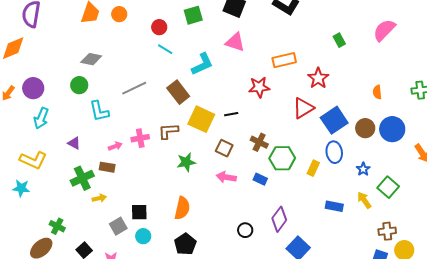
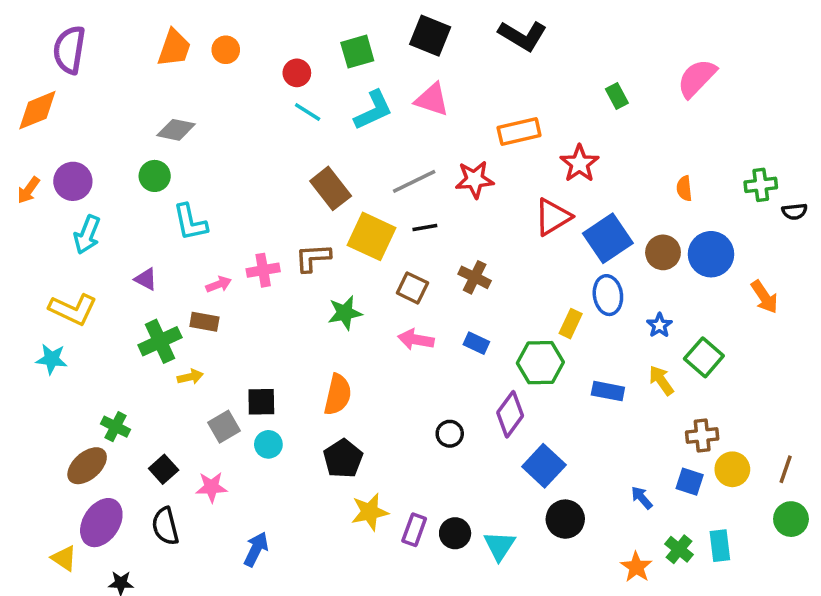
cyan L-shape: (202, 64) -> (373, 110), moved
gray line: (134, 88) -> (414, 181), moved
green hexagon: (282, 158) -> (540, 363), moved

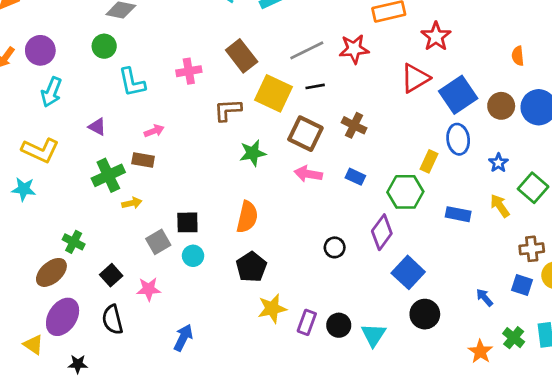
pink cross: (263, 270) -> (189, 71), moved
brown square: (412, 288) -> (305, 134), size x1.4

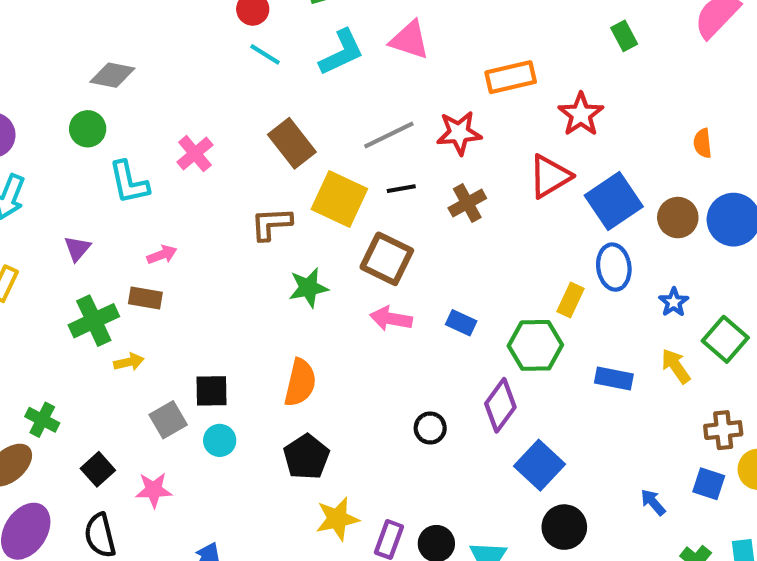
pink cross: (189, 71) -> (195, 154), moved, turned -30
brown cross: (354, 125) -> (467, 203), moved, turned 35
purple triangle: (97, 127) -> (77, 248), turned 42

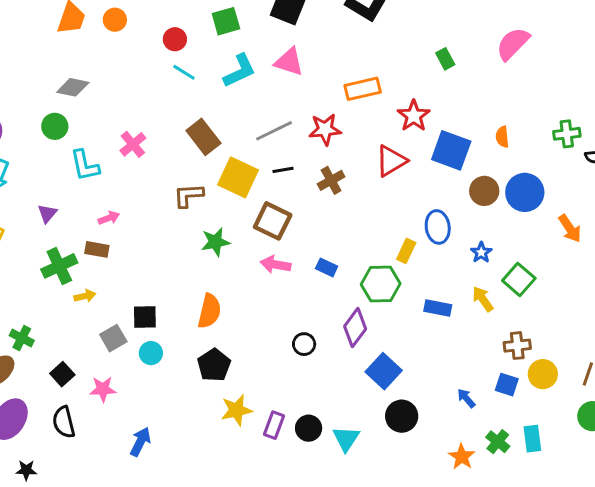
blue square: (614, 201) -> (451, 150), moved, turned -36

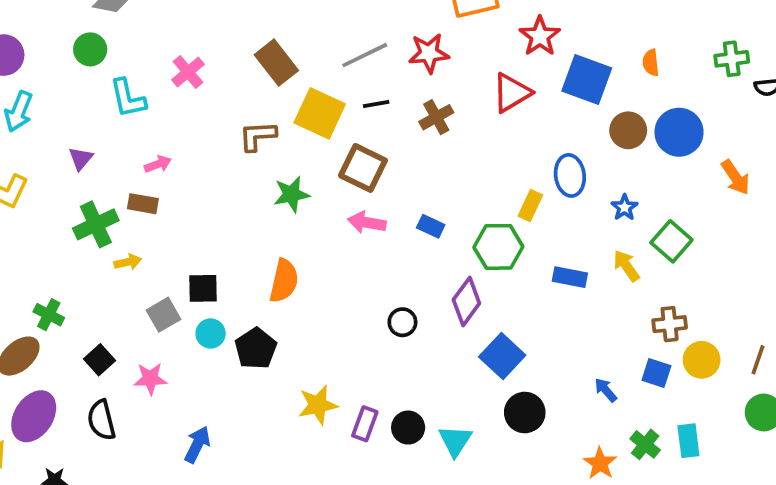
black pentagon: (214, 365) -> (256, 349), moved

